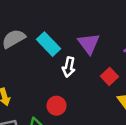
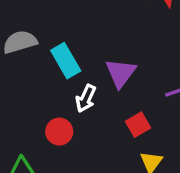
red circle: (57, 106) -> (59, 132), moved

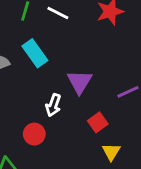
cyan rectangle: (66, 61) -> (35, 53), moved

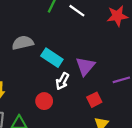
cyan rectangle: (35, 53) -> (52, 58), moved, turned -30

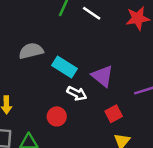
purple triangle: (85, 66) -> (103, 76), turned -30
white arrow: (62, 81) -> (77, 93), turned -91

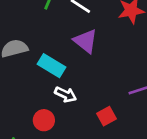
purple triangle: (103, 76) -> (86, 41), moved

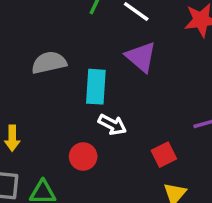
cyan rectangle: (52, 66) -> (96, 87), turned 60

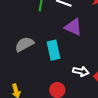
white arrow: (112, 125) -> (81, 71), moved

